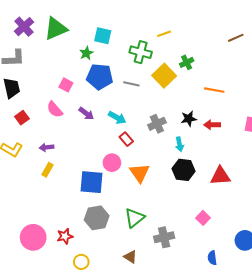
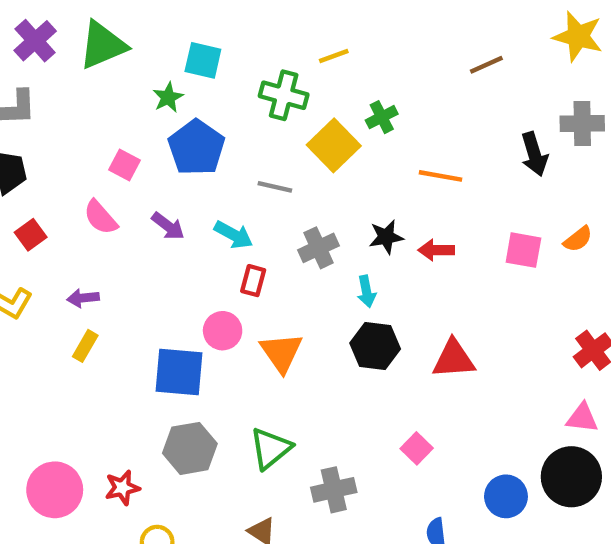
blue pentagon: (100, 77) -> (196, 148), turned 30
gray line: (131, 84) -> (275, 187), moved
red rectangle: (126, 139) -> (253, 281), turned 56

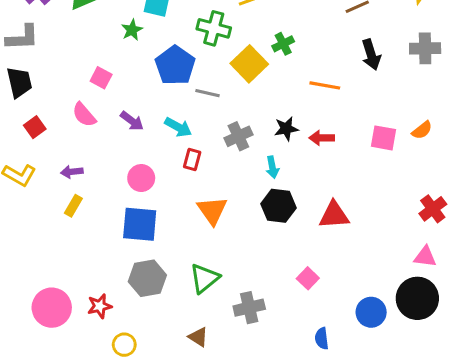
blue pentagon: (196, 148) -> (175, 65), moved
black arrow: (534, 154) -> (371, 55), moved
pink circle: (223, 331) -> (141, 178), moved

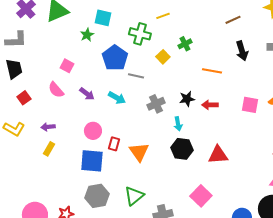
yellow square: (249, 64) -> (163, 57), size x0.6
red rectangle: (192, 159) -> (114, 144), moved
pink square: (308, 278) -> (201, 196), size x1.5

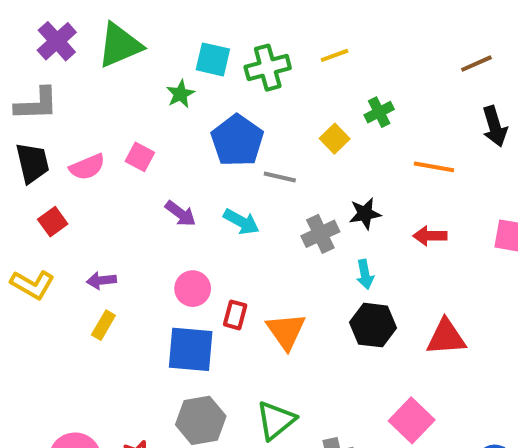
green cross: (140, 34) -> (268, 68), moved, turned -30
pink semicircle: (56, 90) -> (87, 167), moved, turned -72
black star: (187, 99) -> (365, 214), moved

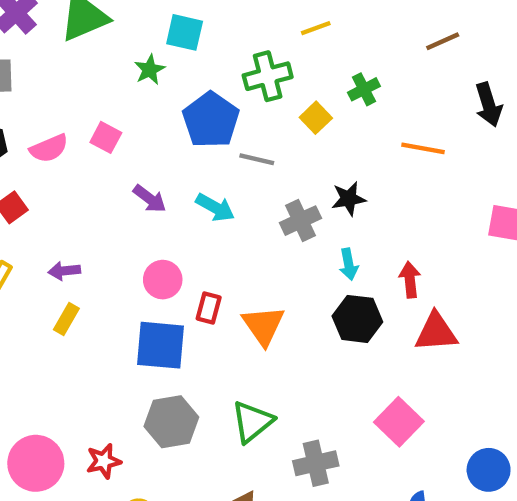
brown line: (476, 64) -> (443, 41), moved
green cross: (268, 68) -> (268, 76), moved
red arrow: (430, 236) -> (410, 280), moved, turned 84

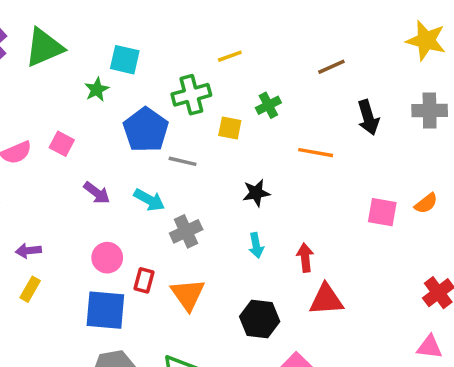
yellow square: (316, 118) -> (230, 128), turned -35
gray cross: (300, 221) -> (186, 231), moved
black hexagon: (357, 319) -> (260, 319), moved

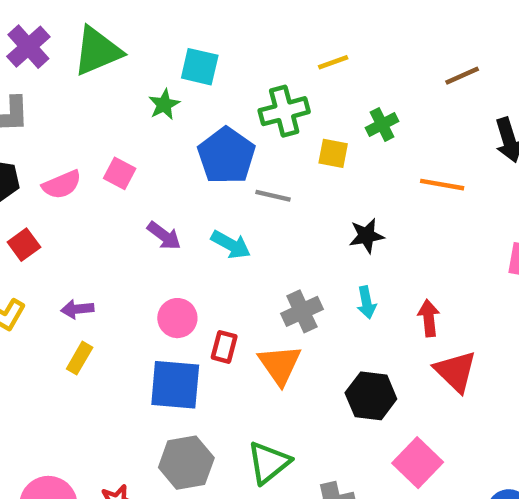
gray cross: (186, 231) -> (302, 311), moved
red triangle: (326, 300) -> (455, 371), turned 48

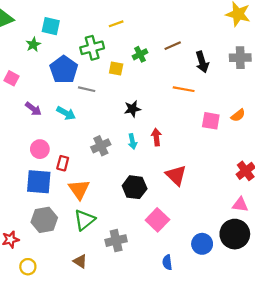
brown line: (462, 76) -> (173, 46), moved
orange line: (442, 185) -> (184, 89), moved
red arrow: (429, 318) -> (156, 137), moved
orange triangle: (280, 365) -> (79, 189), moved

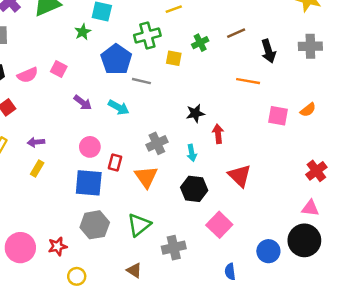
black star: (132, 109) -> (195, 113), moved
cyan arrow: (132, 141) -> (192, 153), moved
orange triangle: (79, 189) -> (146, 177), moved

